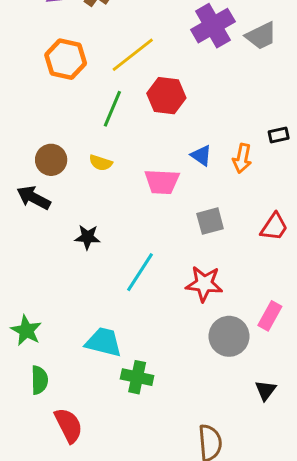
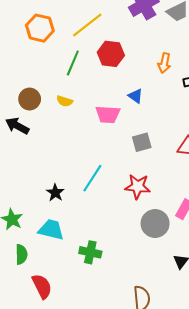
orange arrow: (242, 158) -> (164, 63), moved
black star: (88, 237) -> (55, 193), moved, turned 30
cyan trapezoid: (104, 342) -> (51, 230), moved

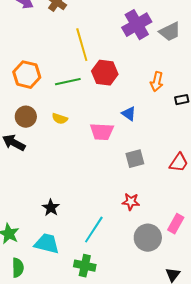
yellow line: (87, 25) -> (82, 45), turned -68
orange hexagon: (40, 28) -> (27, 75), moved
green line: (73, 63) -> (68, 82), turned 55
cyan line: (92, 178) -> (94, 230), moved
red star: (138, 186) -> (131, 202), size x0.7

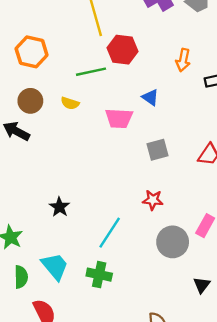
green line: (68, 82) -> (91, 72), moved
cyan trapezoid: (47, 244) -> (55, 266), moved, turned 36

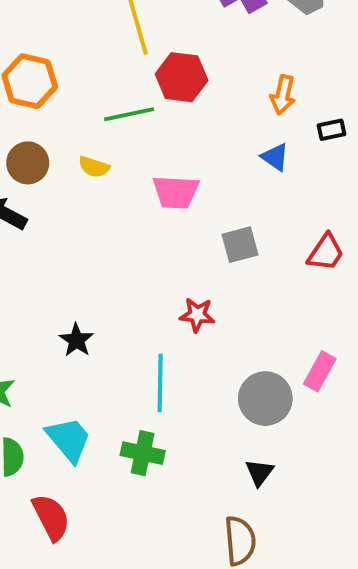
blue triangle: (150, 97) -> (275, 157), moved
red star: (153, 200) -> (197, 315), moved
cyan line: (110, 233) -> (160, 383), turned -32
black triangle: (202, 285) -> (259, 473), moved

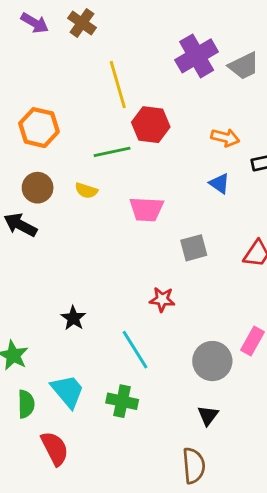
orange arrow: (283, 95) -> (225, 138), turned -88
cyan line: (160, 383) -> (135, 350), turned -33

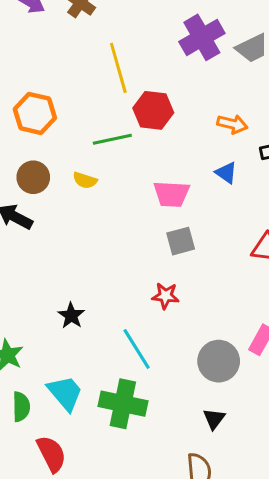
pink trapezoid: (146, 209) -> (172, 194), moved
gray square: (194, 248) -> (181, 241), moved
green cross: (122, 401) -> (123, 404), size x1.4

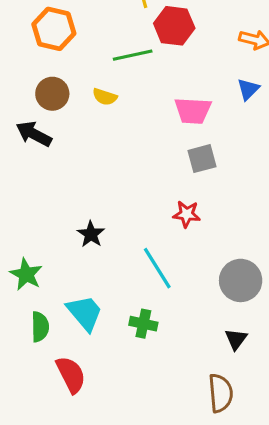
blue triangle: (226, 173) -> (248, 89), turned 40
green cross: (123, 404) -> (143, 324), size x0.6

